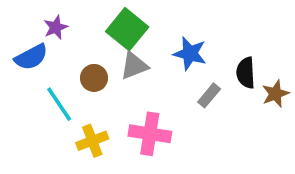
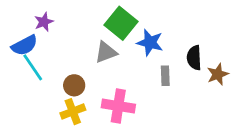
green square: (127, 29) -> (121, 23), moved
brown circle: (94, 78) -> (74, 85), moved
gray rectangle: (209, 95) -> (165, 76), turned -42
cyan line: (59, 104) -> (33, 67), moved

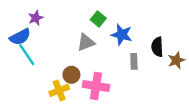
green square: (121, 23) -> (98, 19), size x0.6
brown circle: (74, 85) -> (71, 75), moved

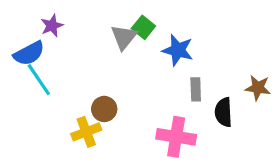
gray triangle: (86, 42) -> (124, 37), moved, turned -30
black semicircle: (157, 47) -> (223, 112), moved
brown star: (176, 60) -> (258, 88), turned 30
pink cross: (96, 86) -> (176, 137), moved

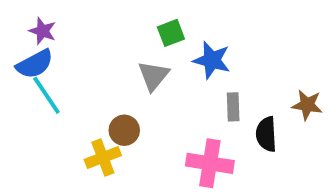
purple star: (52, 26) -> (43, 31), moved, turned -30
green square: (143, 27) -> (171, 33), turned 30
gray triangle: (124, 37) -> (153, 76), moved

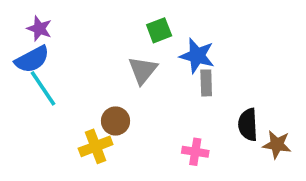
brown star: (307, 105) -> (277, 145), moved
gray rectangle: (233, 107) -> (206, 83), moved
pink cross: (210, 163) -> (195, 152), size x0.6

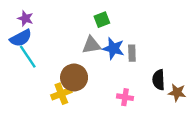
blue star: (197, 56) -> (113, 49), moved
gray triangle: (143, 70) -> (91, 45), turned 42
brown circle: (116, 121) -> (74, 77), size x1.5

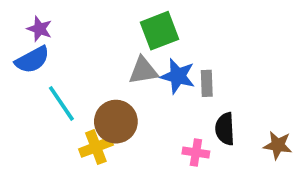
green square: (102, 20) -> (160, 31), size x1.5
cyan line: (28, 57) -> (61, 103), moved
black semicircle: (159, 80) -> (225, 129), moved

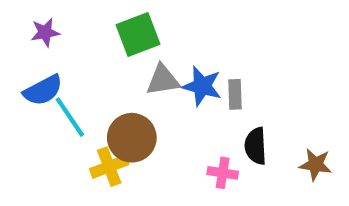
purple star: (40, 29) -> (45, 32), turned -30
green square: (160, 31) -> (138, 35), moved
blue semicircle: (32, 60) -> (43, 90), moved

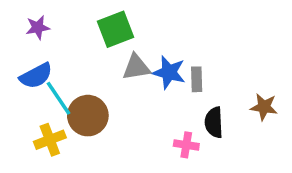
brown circle: (132, 138) -> (88, 116), moved
brown star: (316, 165) -> (264, 107), moved
yellow cross: (109, 167) -> (50, 140), moved

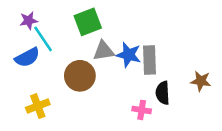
gray rectangle: (197, 79) -> (150, 60), size x1.5
cyan line: (58, 98) -> (43, 39), moved
brown circle: (88, 116) -> (80, 76), moved

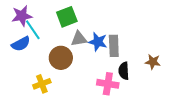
purple star: (29, 21) -> (22, 16), size x1.5
yellow cross: (38, 106) -> (42, 84), moved
pink cross: (142, 110) -> (108, 84), size x1.5

